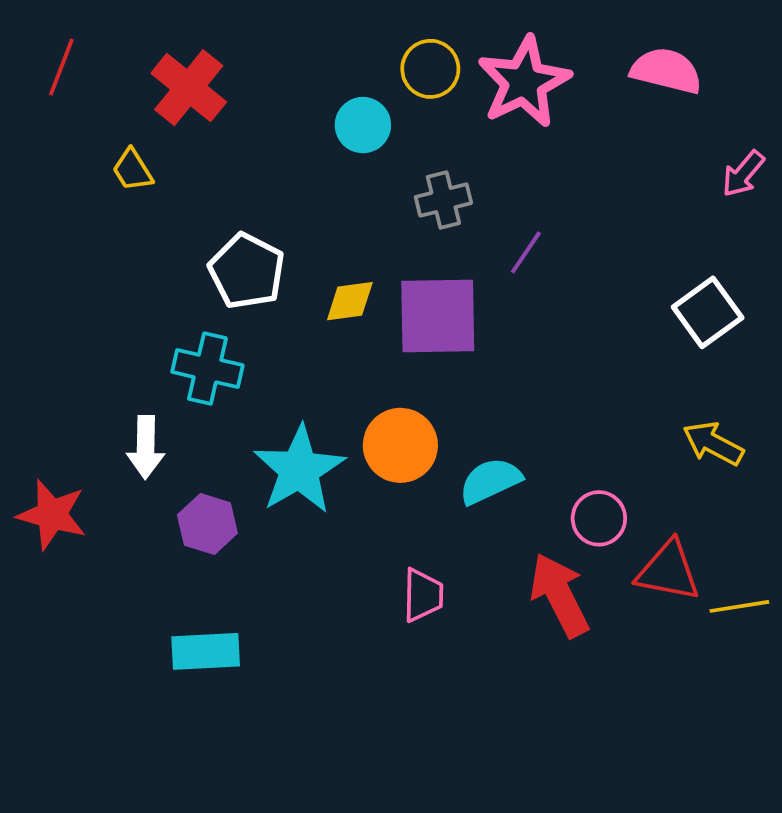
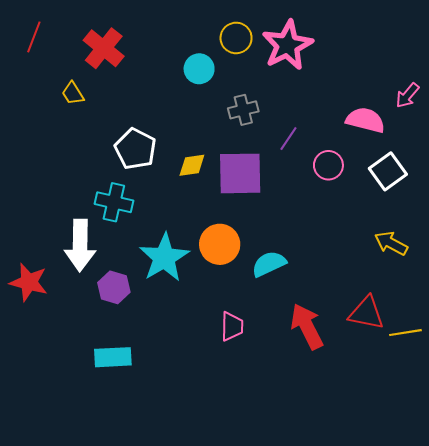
pink semicircle: (666, 71) -> (365, 120), moved
white arrow: (146, 447) -> (80, 245), size x1.5
pink circle: (599, 518) -> (328, 165), moved

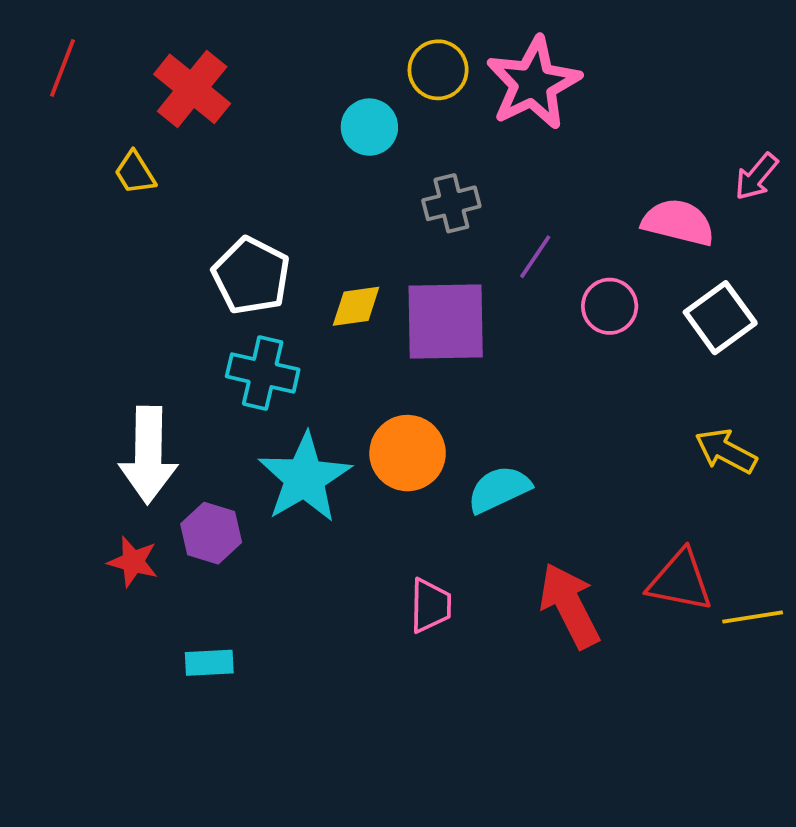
cyan cross: (114, 202) -> (263, 373), moved
red star: (29, 282) -> (133, 562), moved, size x0.7
cyan rectangle: (113, 357) -> (209, 663), size x0.7

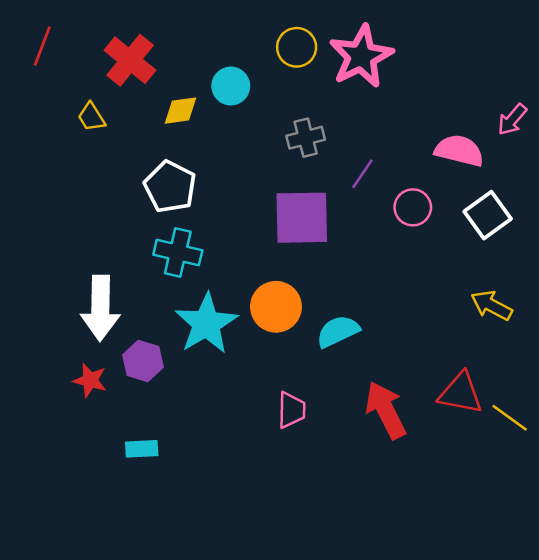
cyan circle: (369, 127) -> (231, 86), moved
yellow diamond: (356, 306) -> (180, 111), moved
yellow line: (753, 617) -> (510, 418), turned 45

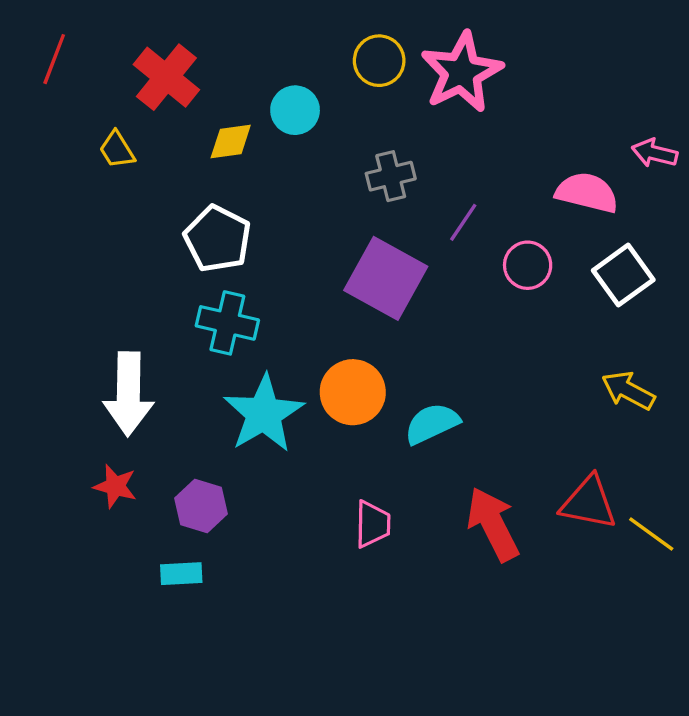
pink arrow: (512, 120) -> (655, 153), turned 64
purple square: (302, 218) -> (386, 278), turned 30
purple hexagon: (143, 361) -> (201, 506), moved

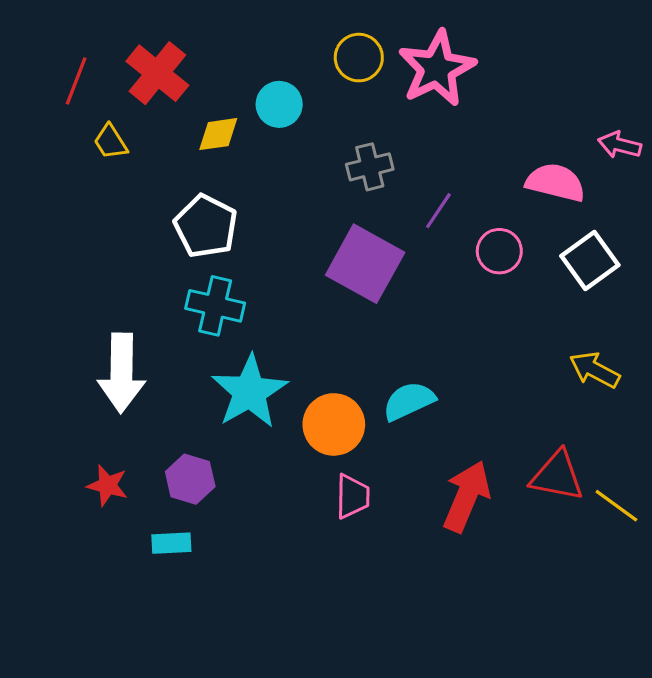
red line: (54, 59) -> (76, 81), moved
orange circle: (353, 392) -> (334, 424), moved
red star: (115, 486) -> (107, 485), moved
red arrow: (493, 524) -> (467, 496), turned 50

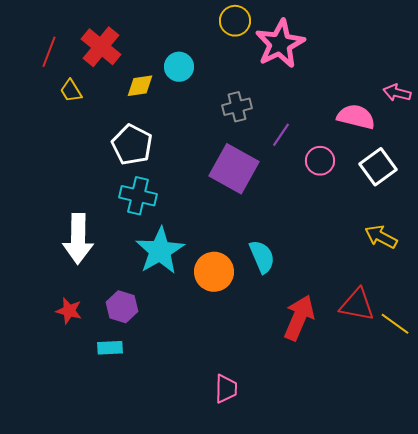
yellow circle: (359, 58) -> (235, 21), moved
cyan semicircle: (409, 401) -> (262, 257), turned 92
pink trapezoid: (353, 496) -> (226, 389), moved

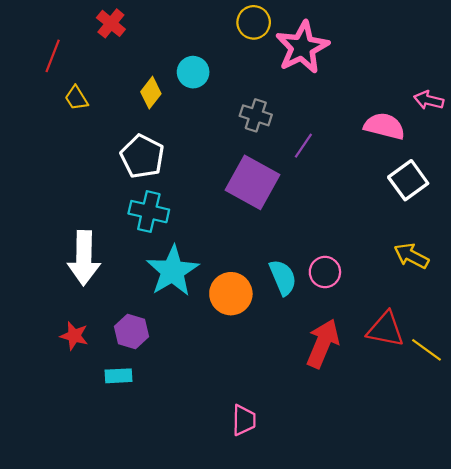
red cross: (101, 47) -> (111, 23), moved, size x0.7
yellow diamond: (140, 86) -> (151, 93), turned -44
gray cross: (237, 107) -> (256, 115), turned 32
pink circle: (320, 161) -> (325, 272), moved

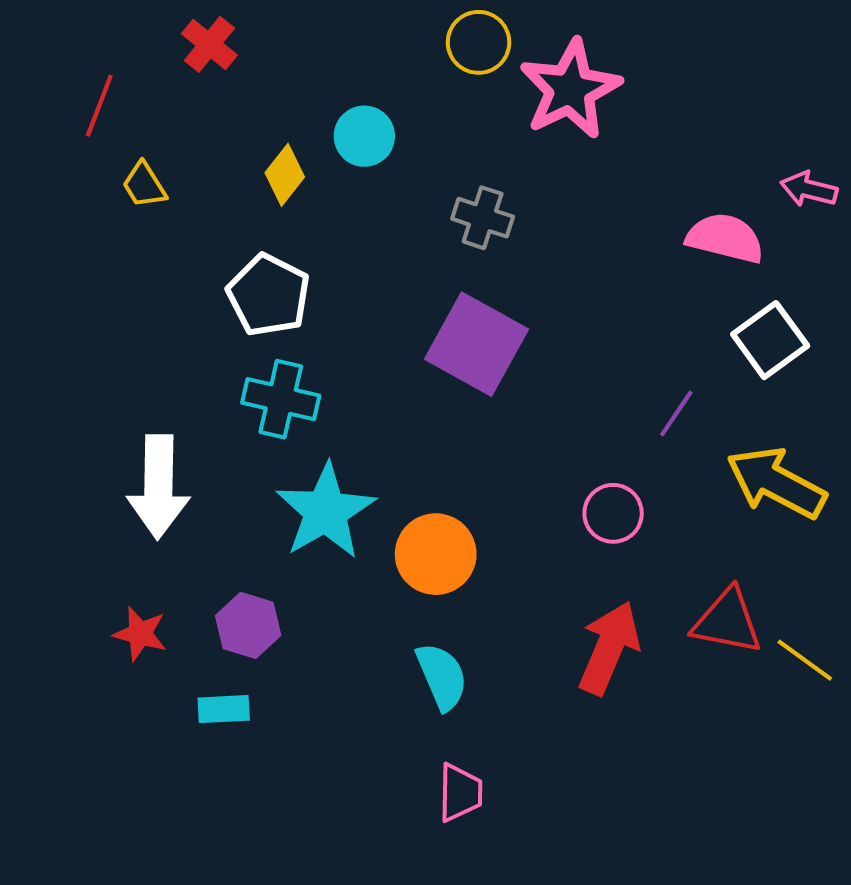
purple line: (303, 146) -> (676, 413), moved
yellow arrow: (411, 256) -> (776, 483), size x1.5
cyan semicircle: (283, 277) -> (442, 676), moved

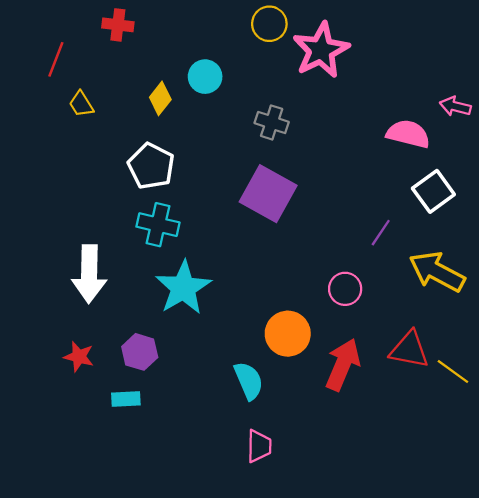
red cross: (209, 44) -> (118, 25), turned -32
orange circle: (436, 554) -> (288, 334), moved

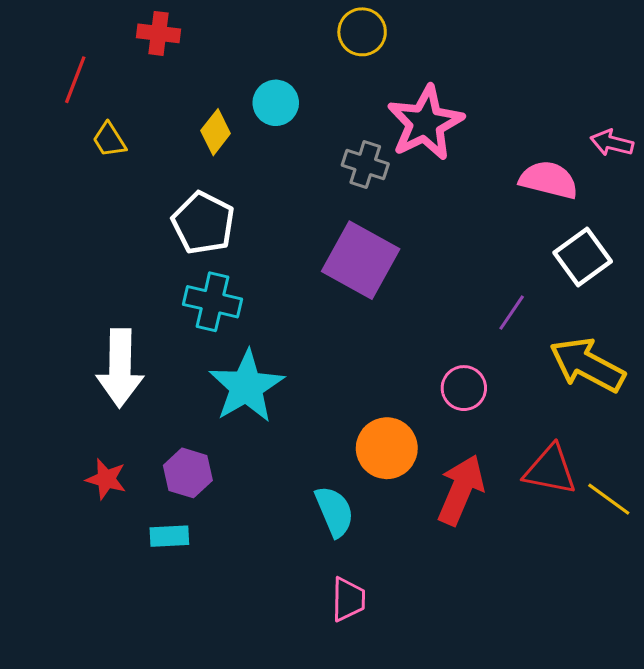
pink star: (321, 50) -> (425, 123), moved

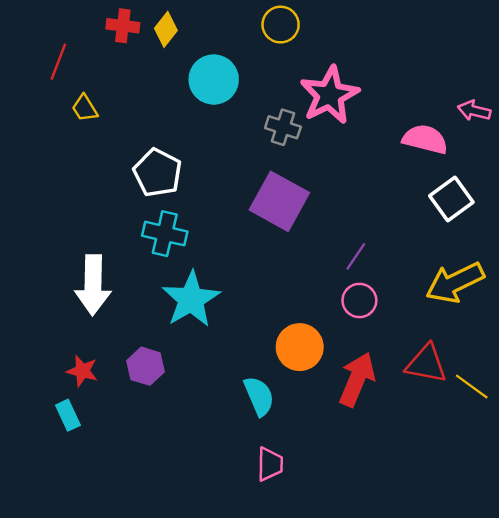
cyan circle: (276, 103) -> (214, 80), size x1.4
yellow diamond: (216, 132) -> (166, 29), moved
purple line: (512, 313) -> (356, 256), moved
yellow arrow: (587, 365) -> (455, 283), turned -54
cyan rectangle: (169, 536) -> (68, 415), moved, turned 68

